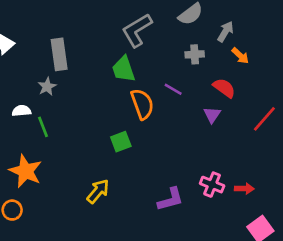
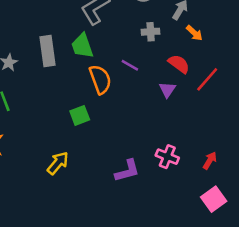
gray rectangle: (59, 54) -> (47, 51), moved
red line: (264, 119) -> (207, 79), moved
red arrow: (244, 189) -> (210, 161), moved, turned -60

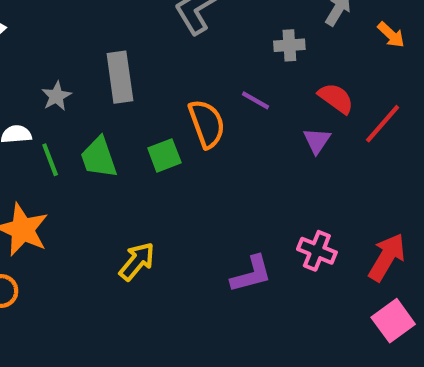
orange arrow: (194, 33) -> (391, 35), moved
green trapezoid: (82, 46) -> (99, 158), moved
green square: (80, 115) -> (164, 155), moved
red arrow: (210, 161) -> (387, 257), size x1.6

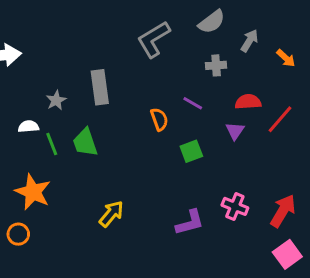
red semicircle: (336, 98) -> (248, 102), turned -40
orange semicircle: (207, 124) -> (159, 119), size x0.7
green square: (164, 155) -> (191, 151), moved

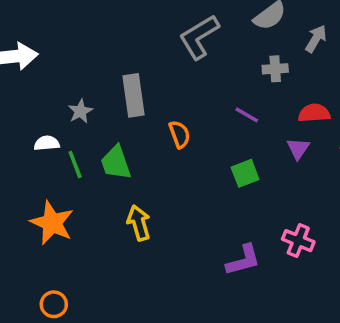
orange semicircle: (159, 119) -> (180, 134), moved
yellow arrow: (111, 214) -> (139, 223), moved, turned -56
orange circle: (18, 234) -> (54, 304), moved

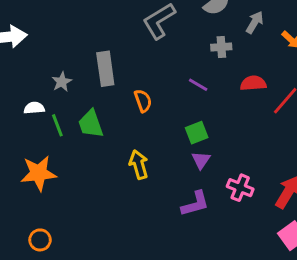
purple triangle: (298, 149) -> (201, 160), moved
orange star: (52, 223) -> (39, 173), turned -30
yellow arrow: (139, 223) -> (139, 164), moved

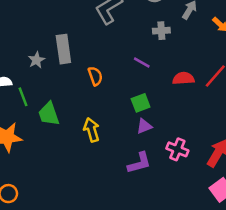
gray star: (62, 82) -> (36, 60), moved
red semicircle: (253, 83) -> (183, 78), moved
green trapezoid: (91, 124) -> (49, 114), moved
purple triangle: (201, 160) -> (144, 126), turned 35

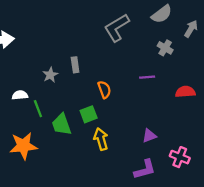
gray cross: (161, 31) -> (165, 48), turned 35
gray rectangle: (63, 49) -> (75, 65), size x0.6
purple line: (142, 63) -> (147, 77), turned -35
green square: (141, 103) -> (89, 114), moved

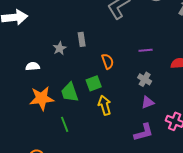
gray cross: (165, 48) -> (145, 79), moved
green line: (38, 109) -> (65, 124), moved
orange star: (23, 146) -> (42, 98), moved

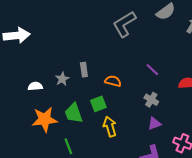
gray rectangle: (82, 39) -> (84, 70), moved
gray star: (60, 48) -> (62, 79), moved
purple line: (146, 50) -> (152, 70), turned 48
orange semicircle: (108, 61) -> (113, 81), turned -56

